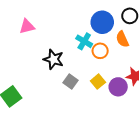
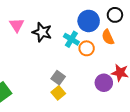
pink triangle: (27, 26) -> (17, 25), turned -49
black star: (53, 59) -> (42, 32), moved
yellow square: (98, 82) -> (58, 93), moved

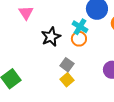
black star: (42, 32) -> (51, 37), moved, turned 30
orange circle: (87, 48) -> (79, 39), moved

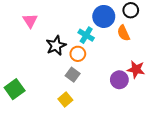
orange circle: (79, 39) -> (78, 54), moved
yellow square: (67, 80) -> (65, 99), moved

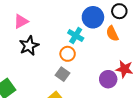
pink triangle: (30, 21) -> (21, 21), turned 35
black star: (56, 46) -> (29, 46), moved

